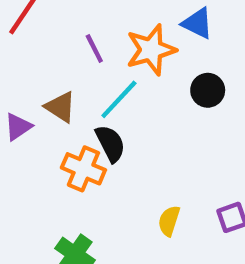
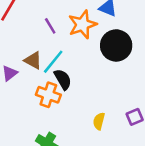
black circle: (208, 90) -> (116, 45), size x1.6
cyan line: (119, 99) -> (53, 62), moved

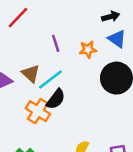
orange star: (82, 25) -> (88, 49), size x0.6
black semicircle: (63, 79) -> (56, 99), turned 55

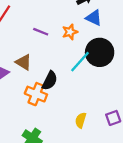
purple line: (56, 43) -> (41, 32), turned -40
cyan line: (50, 80) -> (80, 62), moved

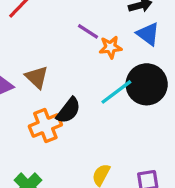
purple line: (41, 32) -> (88, 31), moved
orange cross: (36, 94) -> (45, 125), turned 35

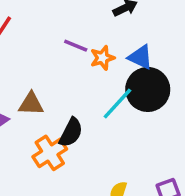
blue triangle: (148, 34) -> (140, 57), moved
brown triangle: (37, 77) -> (31, 104), turned -30

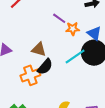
brown triangle: (31, 104) -> (39, 49), moved

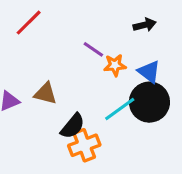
brown triangle: (39, 49) -> (45, 93), moved
orange cross: (30, 75) -> (84, 145), moved

